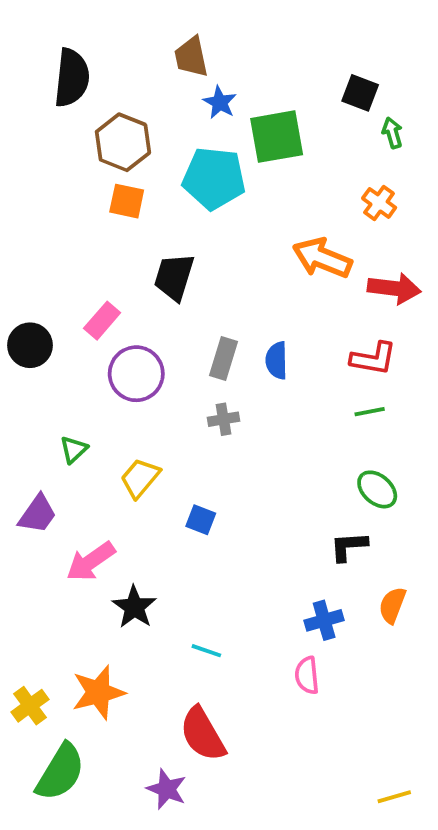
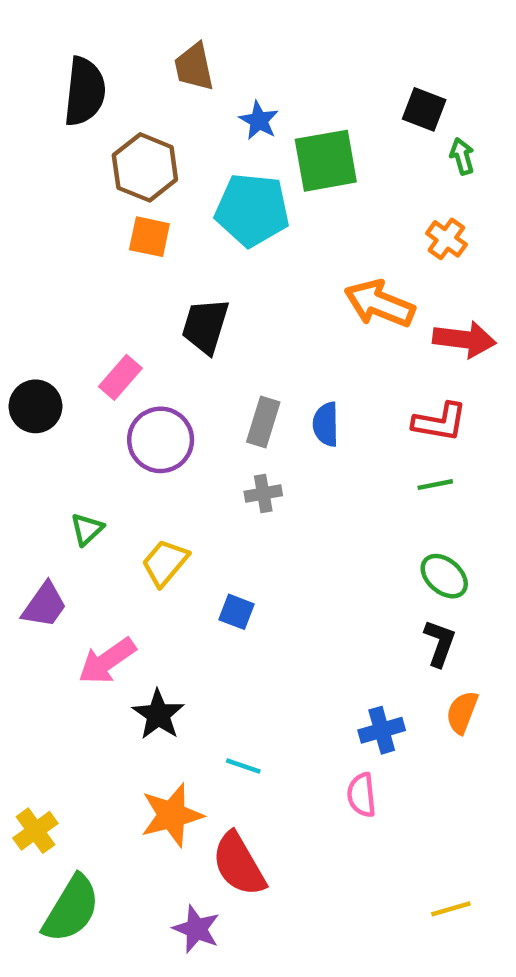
brown trapezoid: (191, 57) -> (194, 67), moved
black L-shape: (349, 546) -> (440, 643), moved, turned 114
orange star: (98, 692) -> (172, 815), moved
yellow line: (394, 797) -> (451, 909), moved

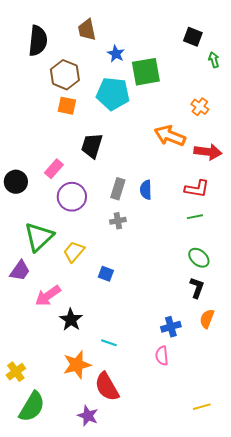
black square: (424, 109) -> (193, 37), moved
green arrow: (462, 156) -> (214, 60), moved
green triangle: (87, 529) -> (39, 237), size x2.0

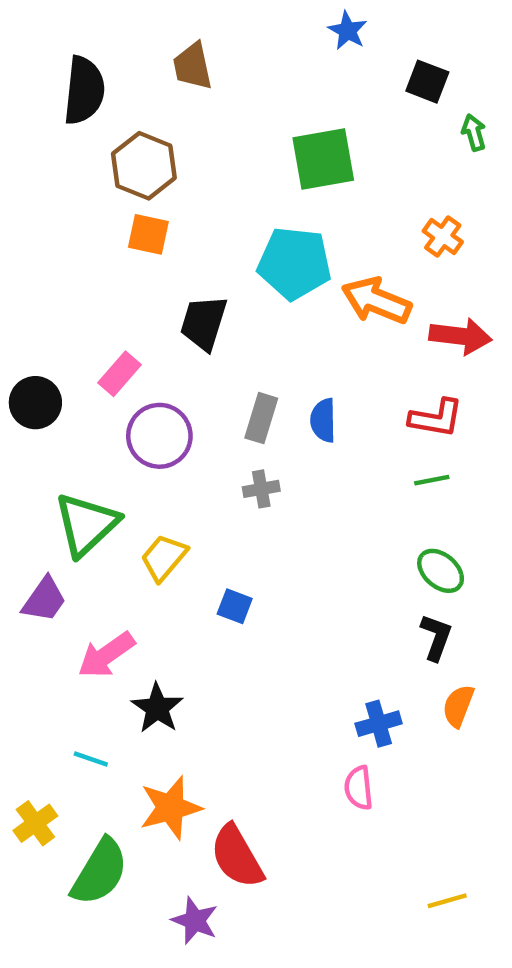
blue star: (116, 54) -> (348, 31), moved
cyan pentagon: (113, 94) -> (294, 263), moved
cyan line: (109, 343) -> (91, 759), moved
green semicircle: (32, 407) -> (100, 872), moved

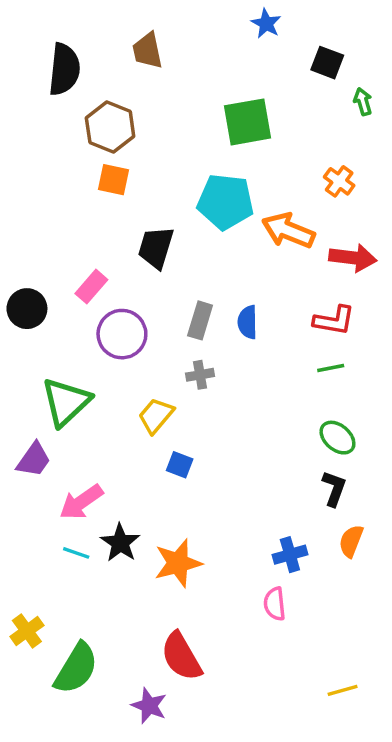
yellow trapezoid: (164, 558) -> (156, 416), moved
cyan line: (91, 759) -> (76, 553), moved
orange star: (170, 808) -> (178, 563), moved

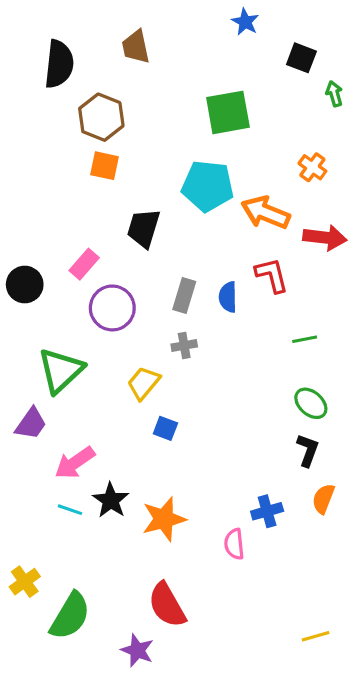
red L-shape: (334, 320) -> (272, 275), moved, turned -114
pink semicircle: (275, 604) -> (234, 544), moved

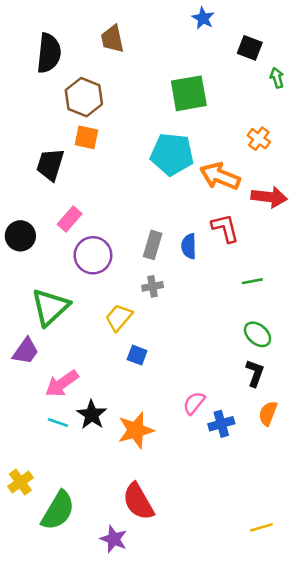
black trapezoid: (144, 228) -> (50, 165), moved
pink semicircle: (234, 544) -> (194, 403), moved, turned 45

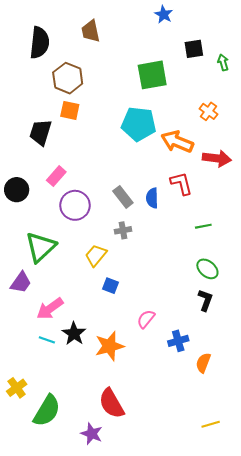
black square: (250, 48) -> (194, 49), moved, turned -30
gray rectangle: (153, 245) -> (123, 197), turned -55
pink semicircle: (194, 403) -> (146, 319), moved
orange semicircle: (268, 413) -> (203, 363), moved

